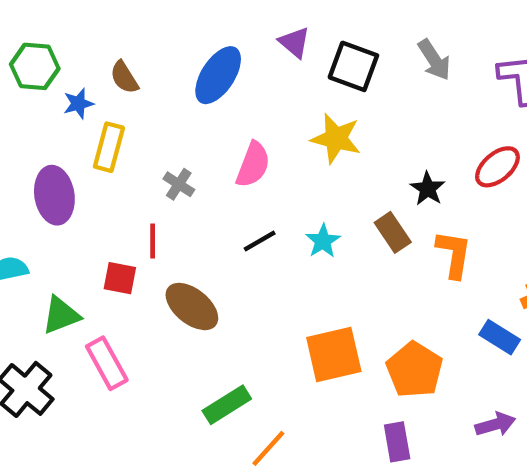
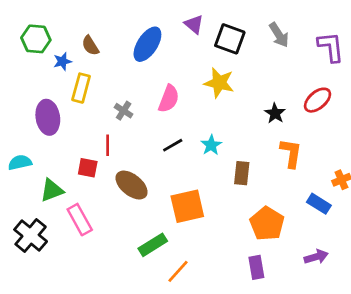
brown rectangle: (393, 232) -> (242, 173), moved, turned 40
orange square: (334, 355) -> (187, 206), moved

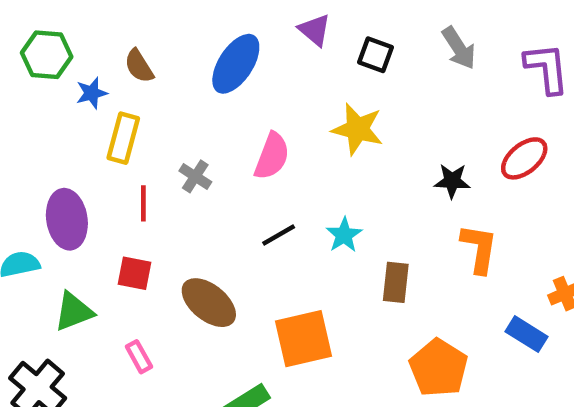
black square: (230, 39) -> (376, 55), size x0.7
black star: (275, 113) -> (452, 181), turned -30
purple ellipse: (48, 117) -> (67, 219), moved
red line: (108, 145) -> (143, 203), moved
pink rectangle: (80, 220) -> (139, 357), moved, size x0.6

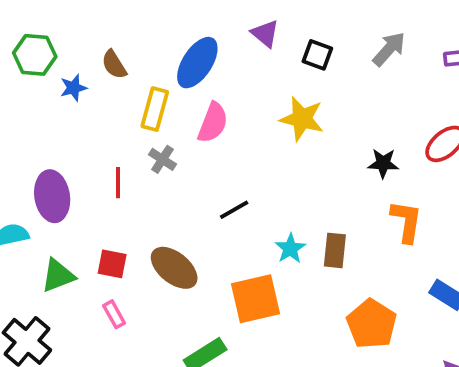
gray arrow: (459, 48) -> (389, 49), turned -105
yellow rectangle: (123, 138) -> (155, 109), moved
pink semicircle: (272, 156) -> (213, 123), moved
cyan star: (344, 235) -> (290, 248), moved
red square: (134, 273) -> (112, 264), moved

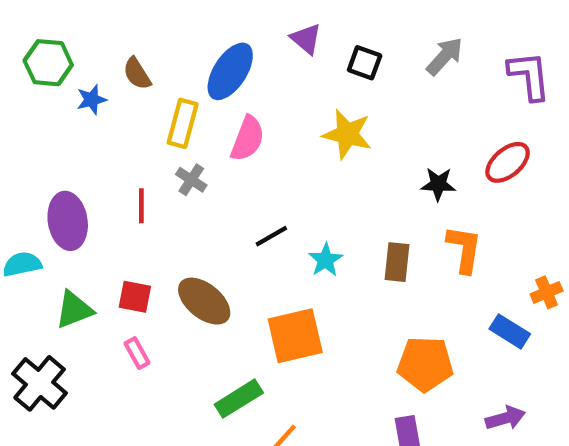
cyan star: (290, 248) -> (326, 260), moved
brown rectangle: (335, 250) -> (397, 262), moved
orange pentagon: (372, 324) -> (425, 364), turned -30

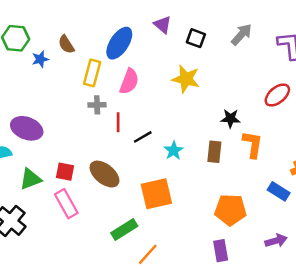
gray cross: (191, 180) -> (97, 105), turned -35
black star: (438, 184) -> (230, 118), moved
red line: (141, 206) -> (118, 122), moved
purple ellipse: (68, 221) -> (27, 128), turned -60
pink rectangle: (137, 353) -> (66, 204), size x1.6

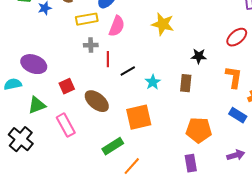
yellow rectangle: (92, 73) -> (87, 19), turned 65
orange L-shape: (253, 144) -> (234, 77), moved
red square: (65, 172) -> (67, 86), moved, turned -35

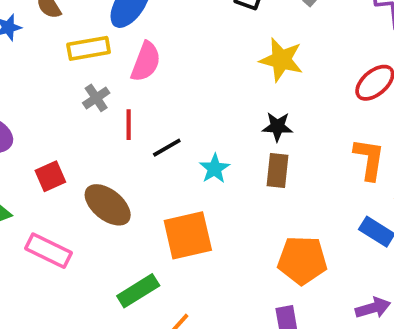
yellow star: (163, 24) -> (281, 60), moved
gray cross: (91, 45) -> (96, 98), turned -32
black star: (199, 56) -> (277, 127), moved
pink rectangle: (66, 125) -> (48, 251), turned -35

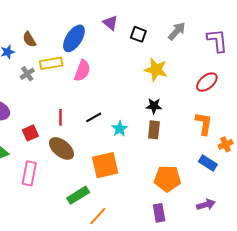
gray cross: (96, 98) -> (27, 74), moved
red line: (129, 125) -> (60, 117), moved
pink rectangle: (48, 251) -> (29, 173), turned 75

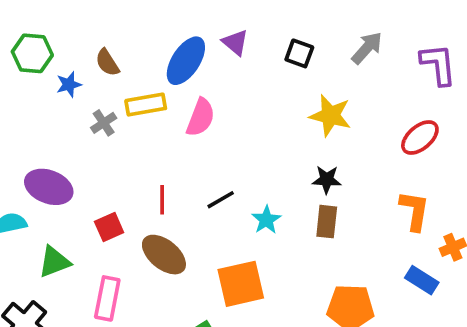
purple triangle: (110, 23) -> (235, 42), moved

